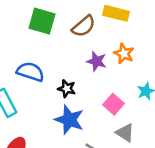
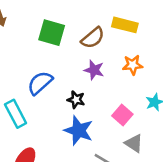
orange star: (124, 54) -> (133, 65), turned -30
purple star: (97, 61) -> (94, 70), moved
blue semicircle: (30, 72) -> (40, 83), turned -60

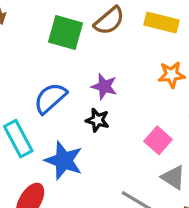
brown semicircle: (93, 38) -> (109, 21), moved
purple star: (94, 70) -> (104, 86), moved
blue star: (79, 130) -> (64, 161), moved

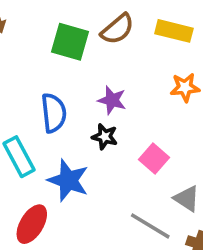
blue semicircle: (50, 98) -> (54, 113), turned 126
pink square: (158, 140) -> (154, 158), moved

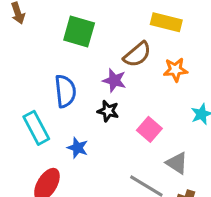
brown semicircle: (117, 29) -> (137, 54), moved
blue star: (68, 180) -> (78, 148), size x0.6

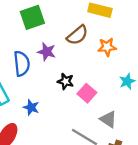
green square: (79, 31) -> (32, 17), turned -35
purple star: (114, 80) -> (47, 52), moved
black star: (108, 111) -> (66, 81), moved

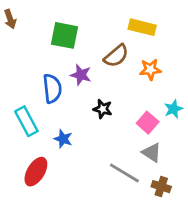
green square: (32, 17) -> (65, 35), turned 30
pink square: (87, 93) -> (148, 123), moved

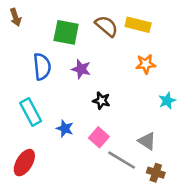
brown semicircle: (116, 56) -> (106, 26), moved, turned -100
blue semicircle: (52, 89) -> (42, 67), moved
pink square: (148, 123) -> (99, 137), moved
red ellipse: (36, 172) -> (24, 163), moved

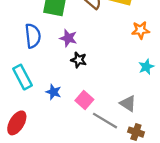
orange star: (146, 64) -> (141, 30), moved
black star: (101, 101) -> (79, 60), moved

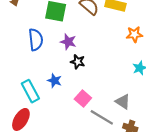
cyan rectangle: (23, 77) -> (30, 91), moved
blue star: (53, 92) -> (55, 81), moved

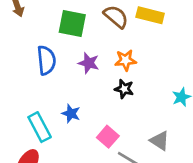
orange star: (134, 34) -> (126, 60), moved
black star: (78, 62) -> (124, 89), moved

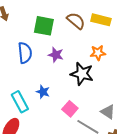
orange star: (126, 60) -> (98, 53), moved
black star: (124, 89) -> (82, 74), size x1.6

